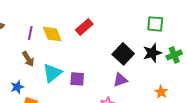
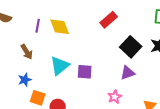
red rectangle: (84, 27) -> (109, 20), moved
brown arrow: (28, 59) -> (27, 52), moved

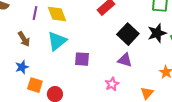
cyan triangle: (60, 66) -> (57, 41), moved
purple triangle: (128, 73) -> (125, 60), turned 35

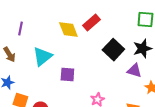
yellow diamond: (57, 14) -> (68, 30), moved
purple triangle: (125, 60) -> (134, 71), moved

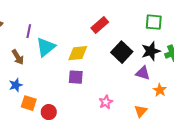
yellow diamond: (68, 30) -> (78, 53), moved, turned -75
cyan triangle: (42, 57) -> (46, 47), moved

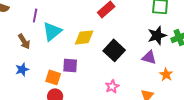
black square: (122, 52) -> (114, 50), moved
purple square: (76, 77) -> (70, 65), moved
orange square: (29, 103) -> (53, 77), moved

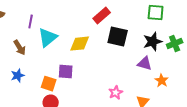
black square: (114, 50) -> (118, 37), moved, turned -30
pink star: (112, 86) -> (116, 93), moved

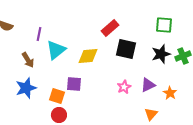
purple triangle: (145, 64) -> (148, 85), moved, turned -42
blue star: (18, 76) -> (26, 88), size x1.5
pink star: (116, 93) -> (124, 87), moved

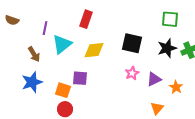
red rectangle: (110, 28) -> (86, 19), moved, turned -30
pink star: (124, 87) -> (132, 73), moved

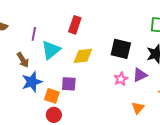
purple triangle: (154, 79) -> (140, 75), moved
blue star: (32, 82) -> (32, 82), moved
orange triangle: (157, 108) -> (138, 108), moved

